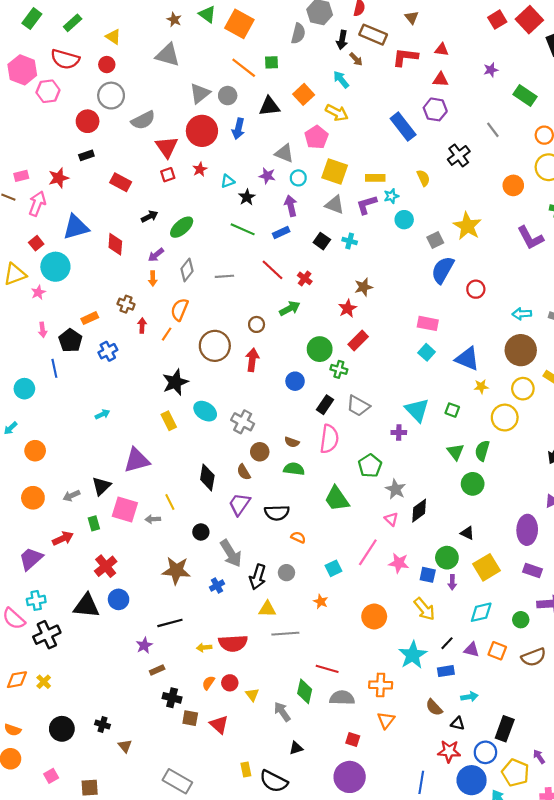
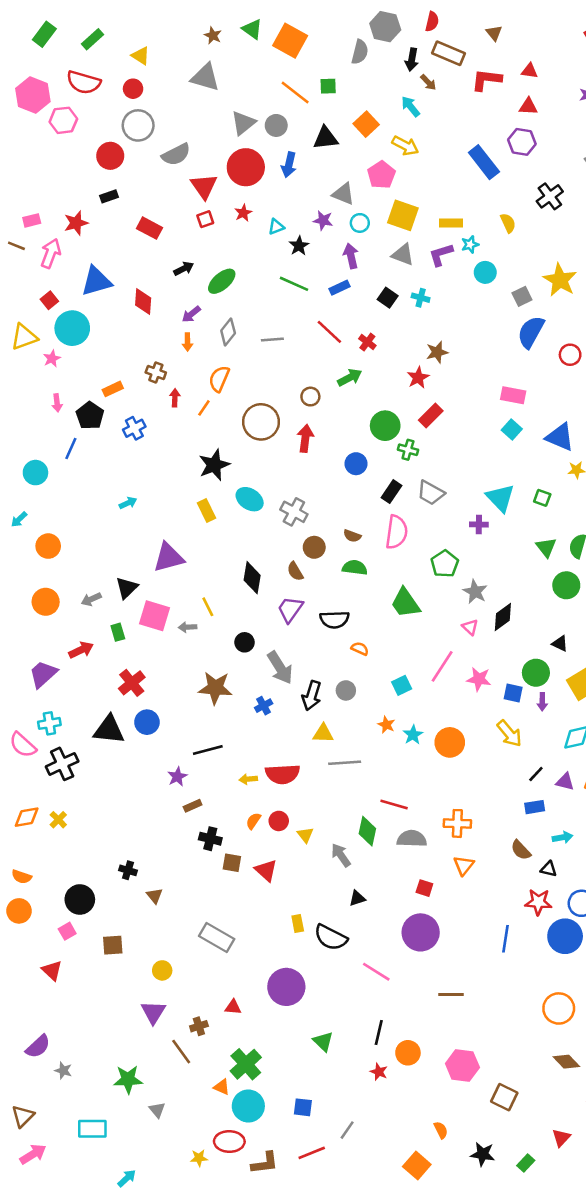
blue line: (54, 368) -> (71, 448), turned 36
cyan star: (413, 655) -> (413, 735), moved, size x0.6
black circle: (62, 729) -> (80, 899), moved

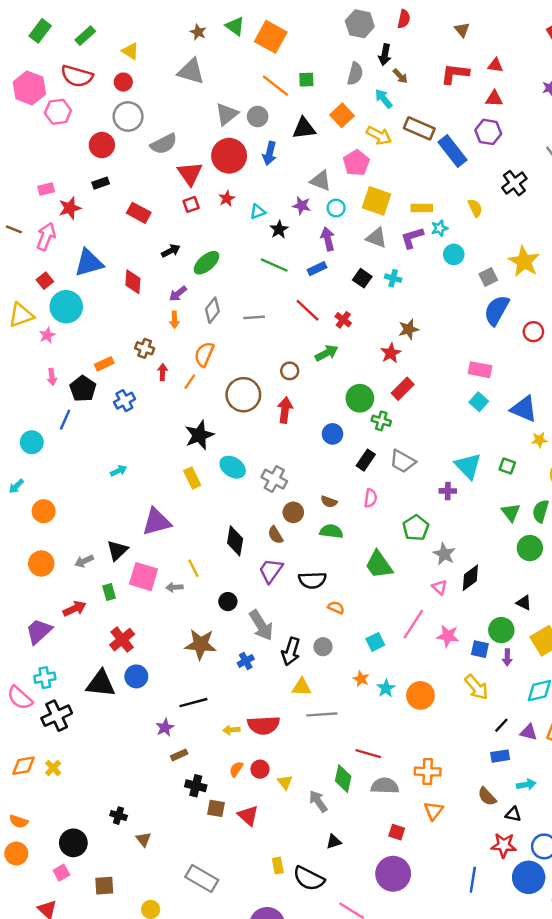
gray semicircle: (360, 52) -> (355, 74), moved
brown rectangle: (448, 53) -> (419, 128), moved
pink rectangle: (32, 220) -> (46, 189), moved
pink semicircle: (397, 532) -> (371, 498), size x0.6

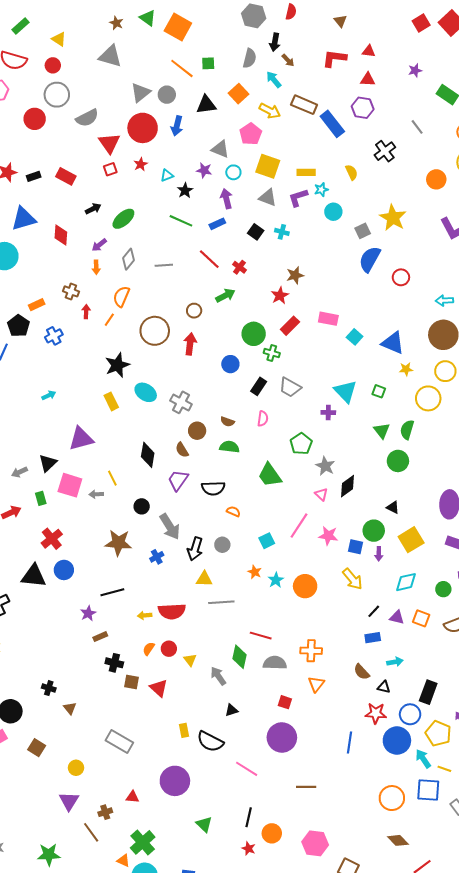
black rectangle: (101, 183) -> (34, 176), moved
pink rectangle: (480, 370) -> (328, 319), moved
brown square: (104, 886) -> (37, 748), turned 36

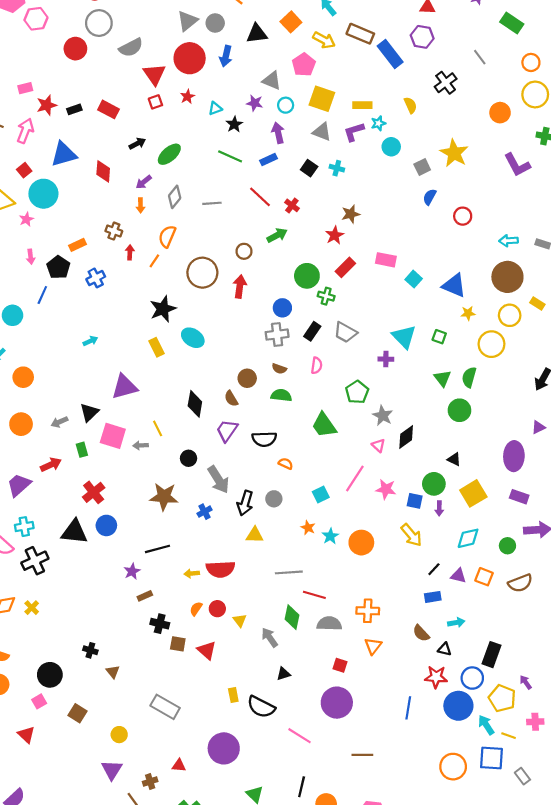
blue semicircle: (370, 259) -> (430, 197), size x0.6
gray cross: (181, 402) -> (277, 335), moved, turned -35
gray line: (221, 602) -> (289, 572), moved

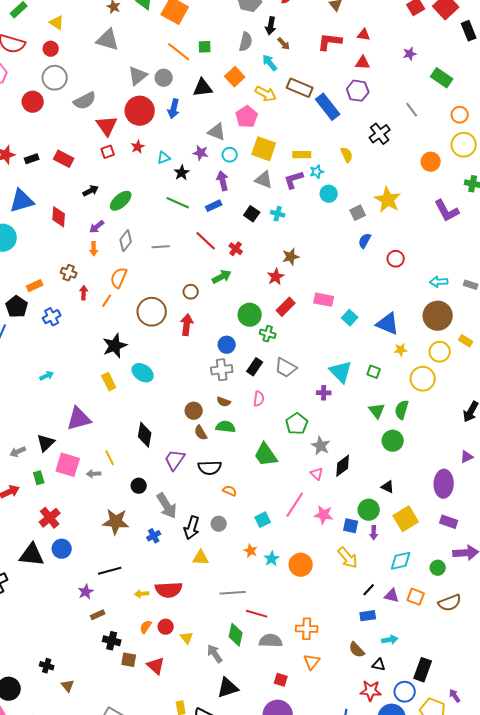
brown semicircle: (231, 399) -> (201, 433), moved
black triangle: (283, 674) -> (228, 688), size x1.6

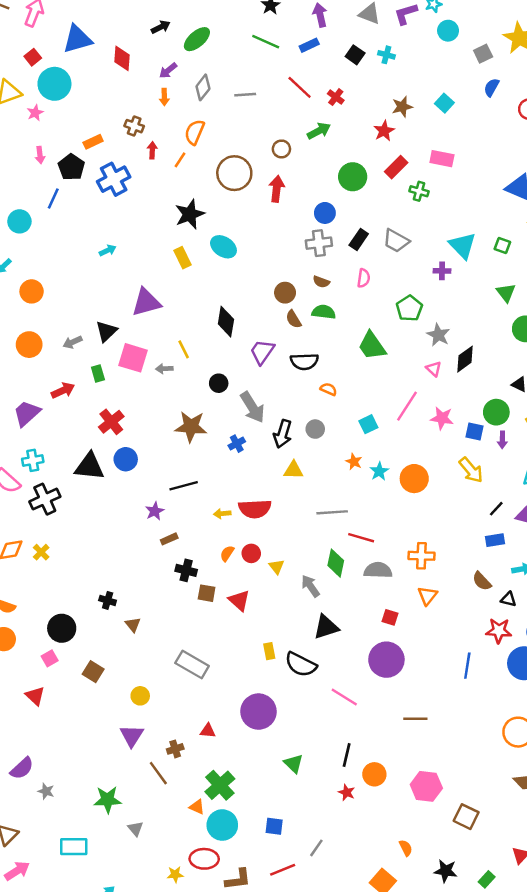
blue cross: (52, 317) -> (114, 179), size x1.5
cyan square: (350, 318) -> (444, 103), moved
green cross: (268, 334) -> (419, 191), moved

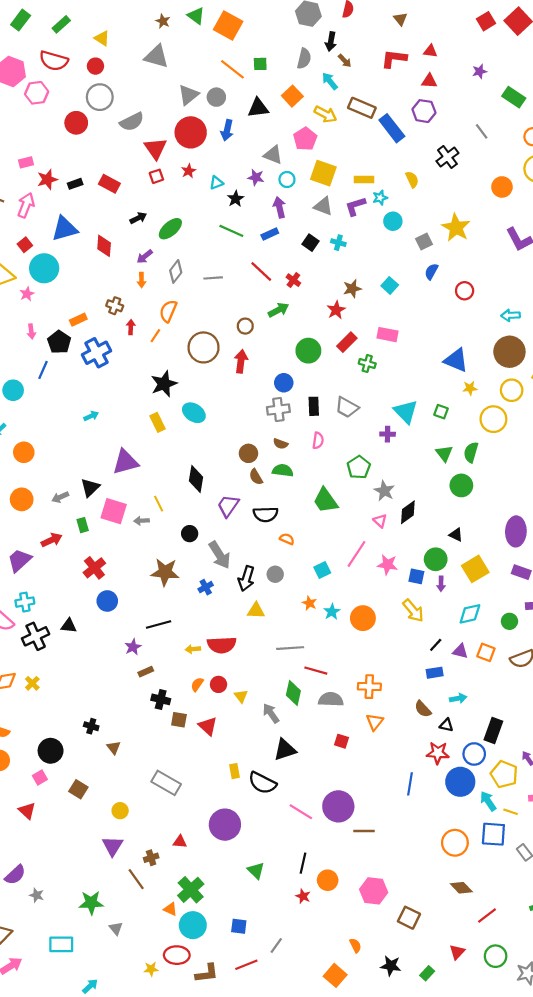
black rectangle: (359, 240) -> (314, 406), turned -36
black triangle: (89, 466) -> (69, 626), moved, size x0.6
purple circle: (386, 660) -> (338, 806), moved

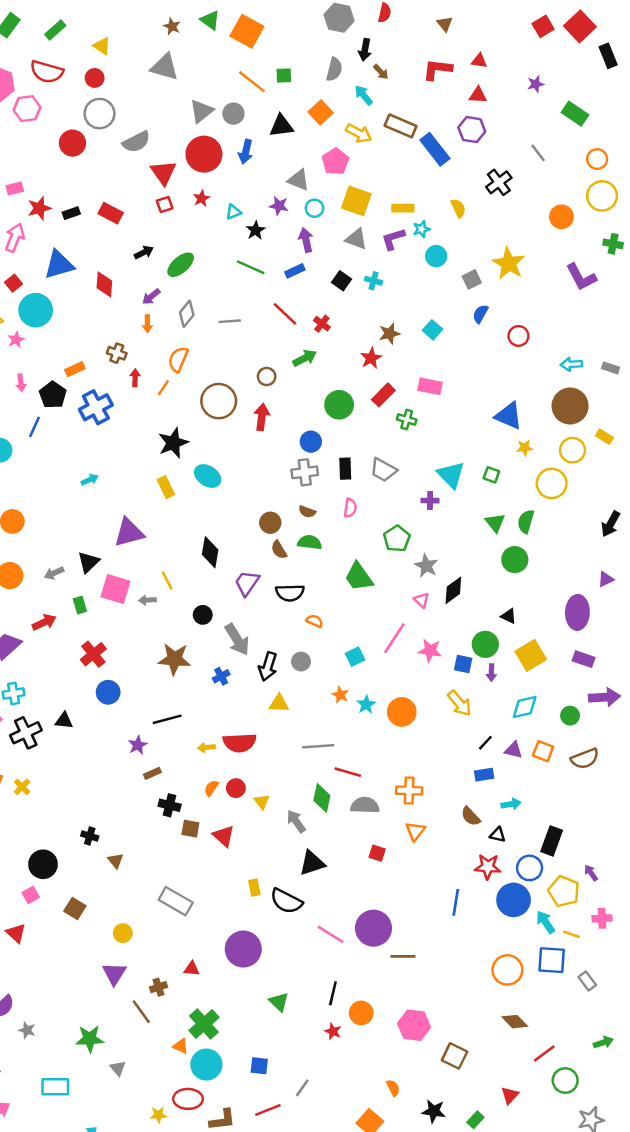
green circle: (496, 956) -> (565, 1081), moved

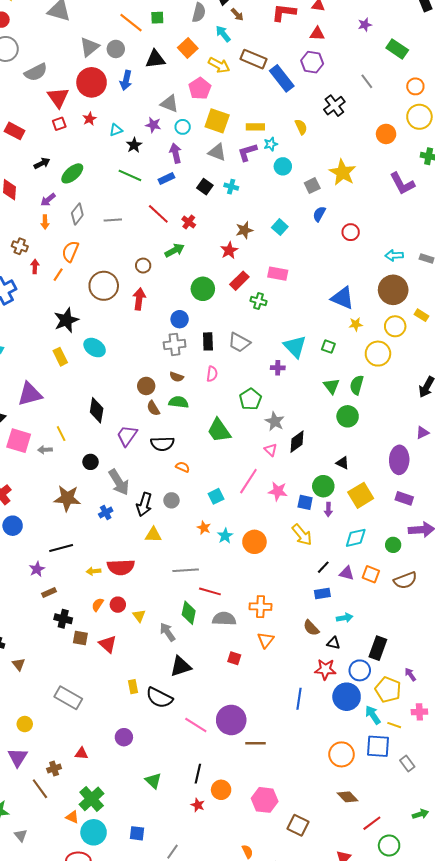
purple circle: (243, 949) -> (124, 737), size x0.6

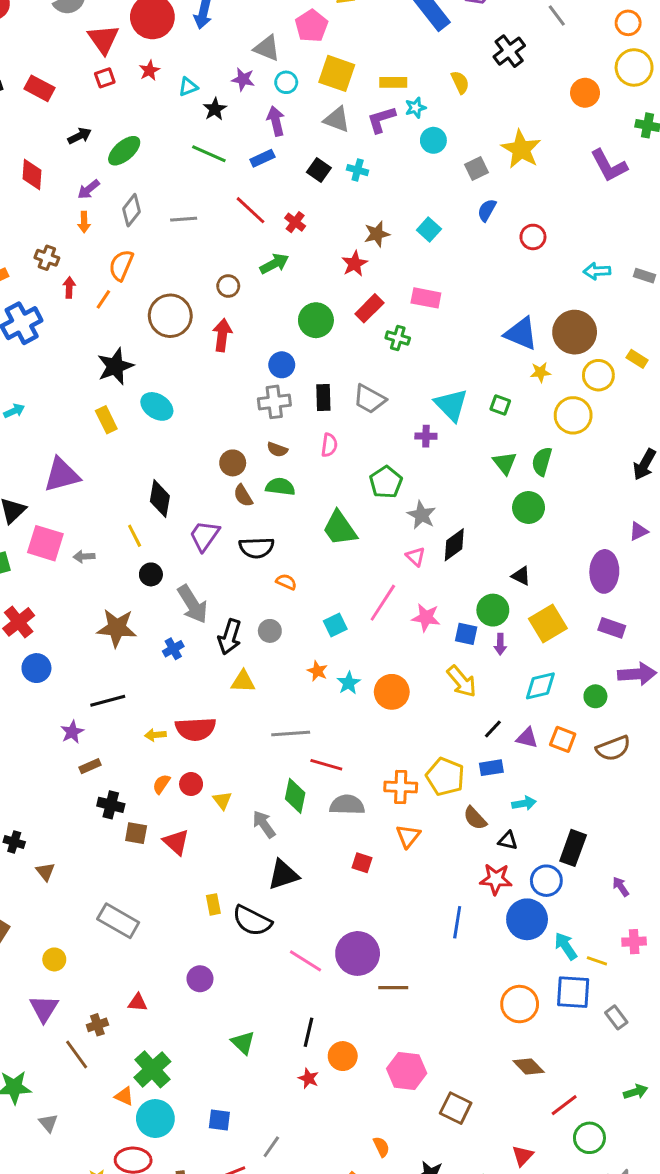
brown circle: (393, 290) -> (575, 332), moved
yellow line: (61, 434) -> (135, 536), moved
yellow pentagon: (388, 690) -> (445, 777), moved

